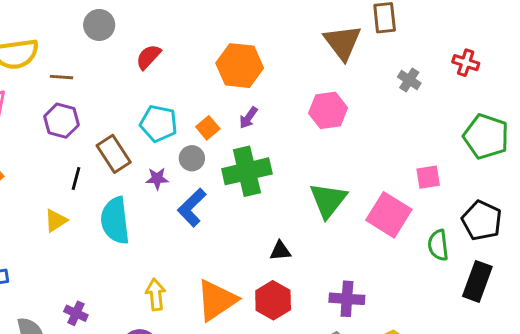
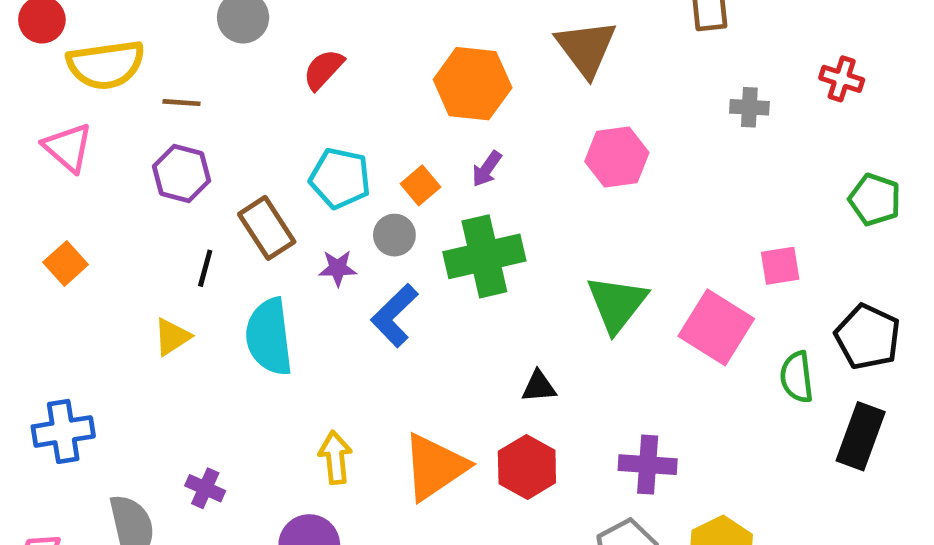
brown triangle: (343, 42) -> (586, 48), moved
gray cross: (409, 80) -> (749, 107), turned -30
green pentagon: (486, 137) -> (875, 200), size x0.7

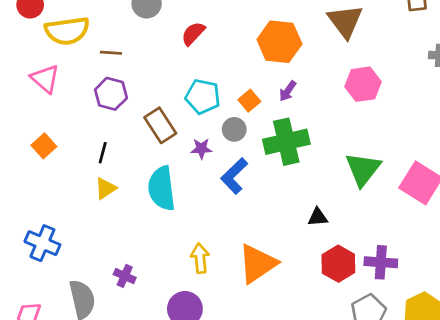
black line: (205, 268) -> (103, 153), moved
blue cross: (63, 431) -> (42, 243), turned 32
red hexagon: (527, 467) -> (338, 264), moved

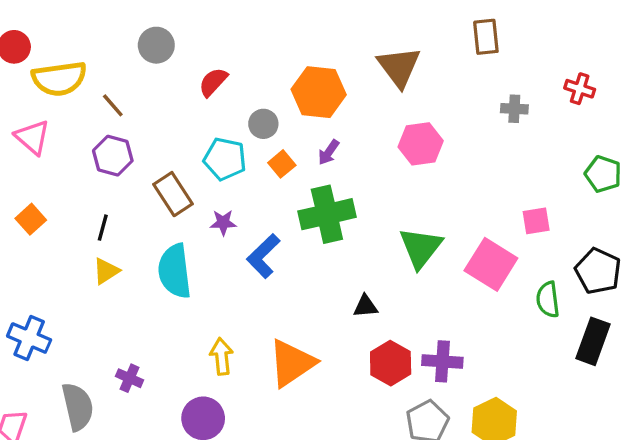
brown line: (111, 53) -> (113, 105), turned 45
gray circle: (234, 129) -> (263, 124), moved

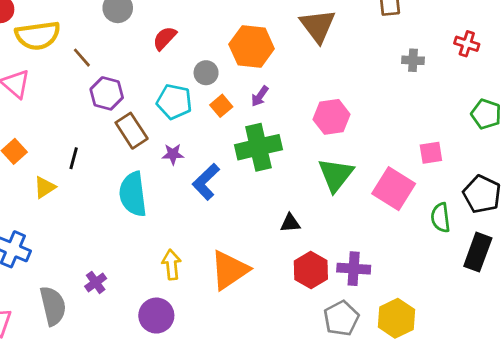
pink hexagon: (421, 144) -> (332, 117), moved
purple hexagon: (113, 156) -> (107, 93), moved
yellow triangle: (106, 271) -> (45, 187), moved
purple cross: (130, 378) -> (96, 282), turned 30

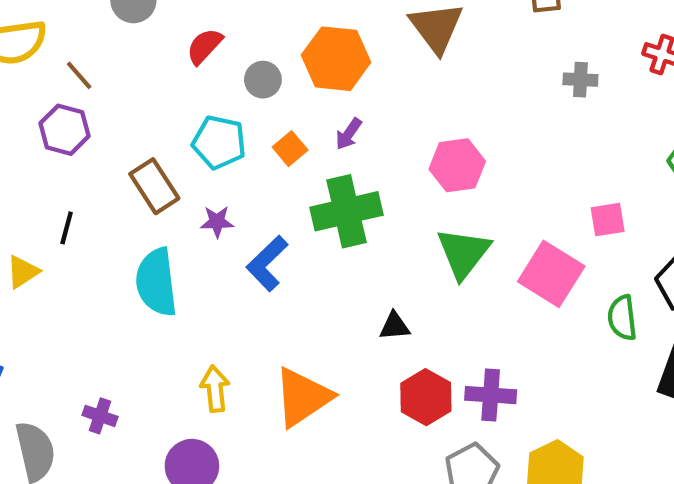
gray circle: (206, 73) -> (263, 80), moved
purple hexagon: (107, 93) -> (64, 130), moved
purple cross: (96, 282) -> (100, 416), turned -35

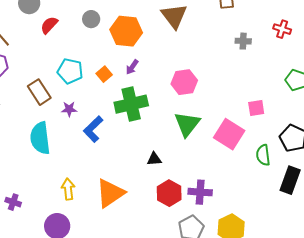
red semicircle: (204, 46) -> (49, 25), moved
gray circle: (263, 80) -> (91, 19), moved

